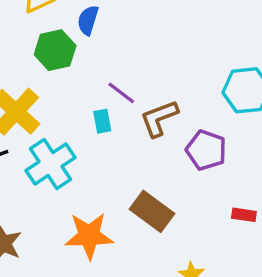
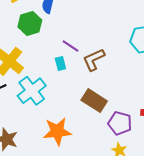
purple pentagon: (206, 150) -> (120, 123), moved
brown rectangle: (152, 211) -> (94, 101), moved

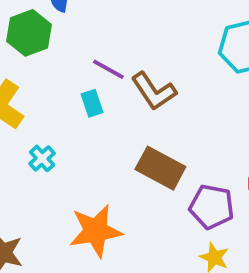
brown L-shape: (94, 59) -> (154, 91), turned -95
cyan cross: (32, 91) -> (42, 158), size x0.5

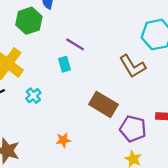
brown L-shape: (154, 91) -> (133, 66), moved
orange star: (96, 231) -> (63, 140), size x0.5

